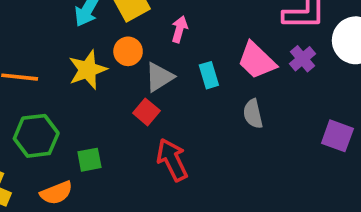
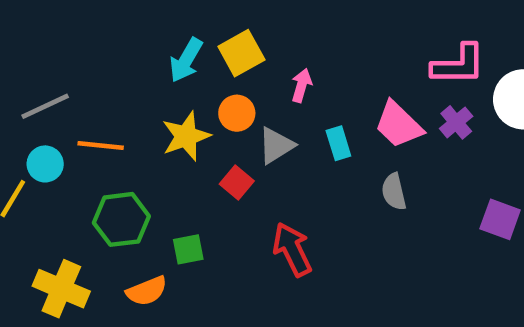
red square: (146, 112) -> (237, 182), moved

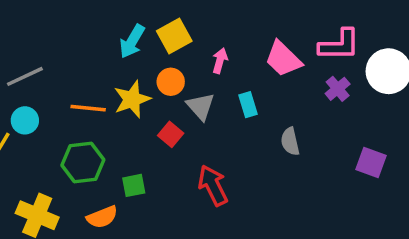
pink trapezoid: (398, 125) -> (283, 59), moved
orange line: (101, 145) -> (88, 108), moved
gray triangle: (276, 145) -> (201, 106), turned -40

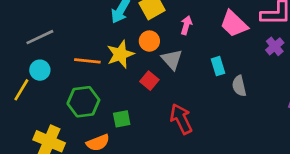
cyan rectangle: (248, 105) -> (218, 66), moved

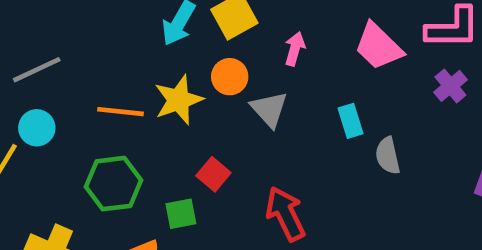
red square: (149, 81) -> (213, 174), moved

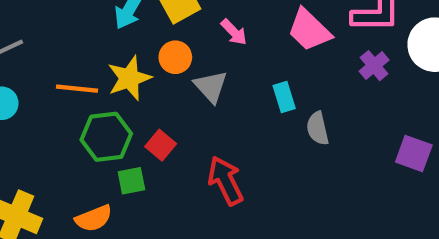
pink arrow: (295, 49) -> (234, 32), turned 120
green hexagon: (113, 184) -> (106, 137), moved

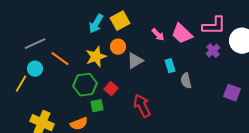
pink arrow: (234, 32) -> (158, 35), moved
gray triangle: (211, 87) -> (135, 61), turned 42
orange line: (77, 89) -> (60, 59), moved, turned 30

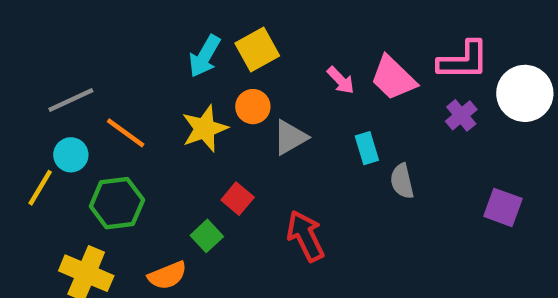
green hexagon: (85, 85) -> (117, 203), moved
green square: (97, 106) -> (207, 236), turned -32

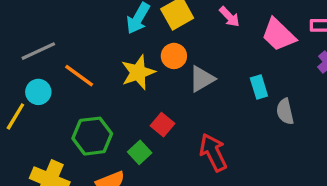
pink arrow: (341, 80) -> (230, 17), moved
green hexagon: (117, 203) -> (92, 136), moved

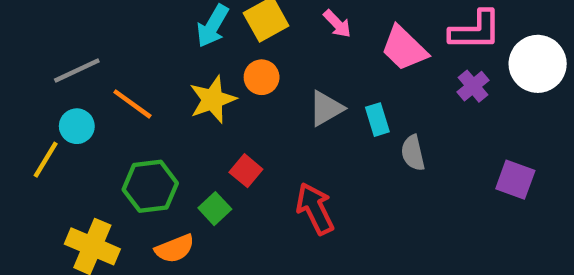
gray triangle: (202, 79) -> (326, 108), moved

